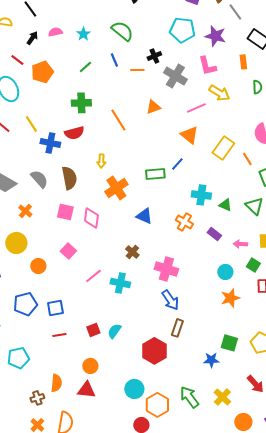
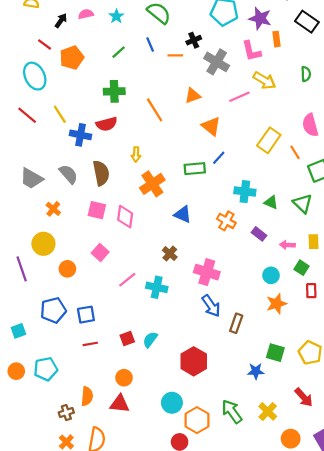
orange rectangle: (243, 62) -> (276, 39), moved
orange triangle: (189, 135) -> (211, 126), moved
brown rectangle: (177, 328) -> (236, 323), moved

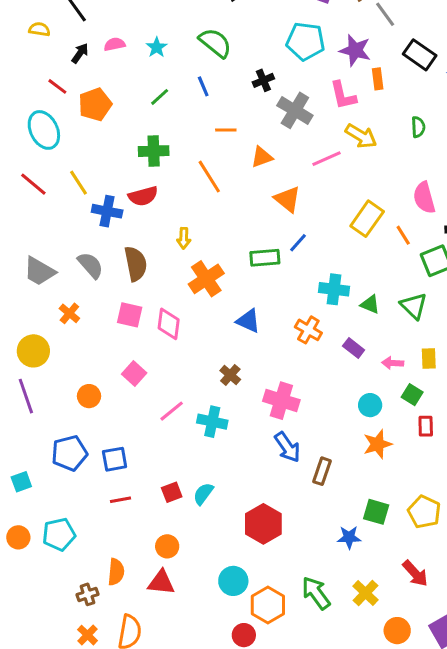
orange line: (175, 55) -> (226, 130), moved
yellow circle: (43, 244) -> (33, 351), moved

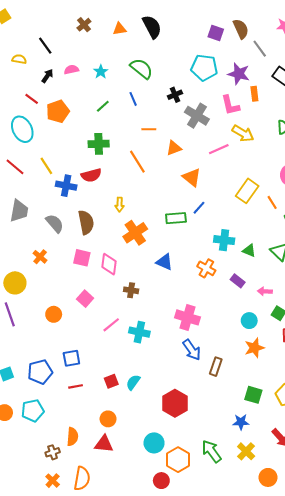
gray trapezoid: (39, 271) -> (19, 211), moved, turned -110
brown cross: (230, 375) -> (131, 290), moved, turned -32
blue pentagon: (69, 453) -> (40, 372), moved
blue star: (349, 537) -> (241, 422), moved

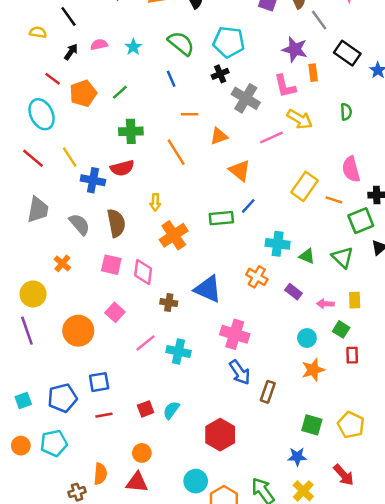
cyan pentagon: (204, 68) -> (229, 42), moved
green line: (103, 106) -> (120, 92), moved
orange line: (272, 202) -> (334, 200), turned -40
blue triangle: (164, 262) -> (208, 289), moved, size x1.4
orange circle: (54, 314) -> (78, 331), size x1.6

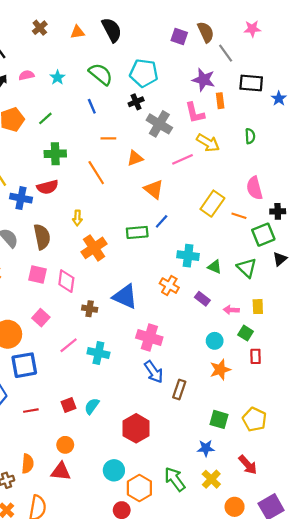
black rectangle: (347, 53) -> (251, 83), turned -30
blue square: (99, 382) -> (24, 365), moved, size x1.4

